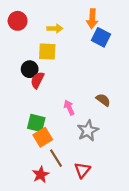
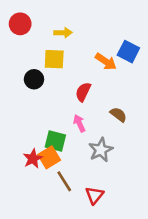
orange arrow: (92, 19) -> (106, 62), moved, turned -60
blue square: (101, 37) -> (128, 52), moved
red semicircle: (37, 80) -> (83, 92), moved
green square: (36, 123) -> (55, 141), moved
red star: (41, 175) -> (33, 159), moved

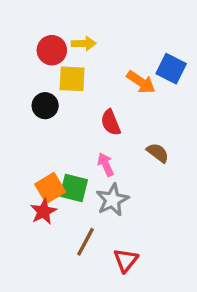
red circle: (20, 24) -> (52, 50), moved
red semicircle: (83, 92) -> (111, 122), turned -48
gray star: (101, 150) -> (112, 200), moved
orange square: (49, 157) -> (50, 188), moved
brown line: (64, 181) -> (85, 242), turned 60

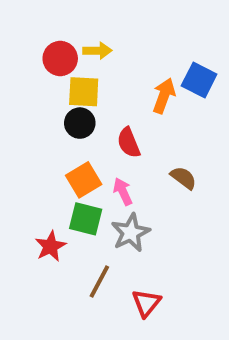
orange arrow: (141, 82) -> (164, 96), turned -104
black circle: (45, 106) -> (80, 123), moved
orange square: (50, 188) -> (84, 180), moved

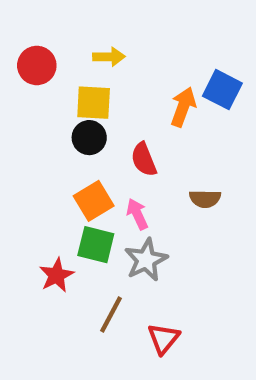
red circle: (60, 58) -> (37, 65), moved
brown semicircle: (183, 178) -> (205, 199), turned 144

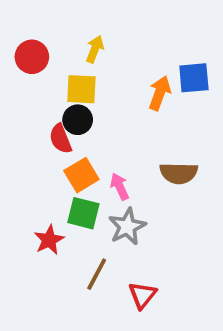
yellow arrow: (109, 57) -> (95, 49), turned -68
blue square: (222, 90) -> (194, 78), turned -32
red semicircle: (144, 159) -> (60, 139), moved
brown semicircle: (205, 199) -> (179, 173), size x1.4

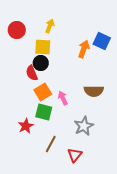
blue square: (194, 78) -> (102, 41), turned 30
gray star: (127, 227) -> (84, 126), moved

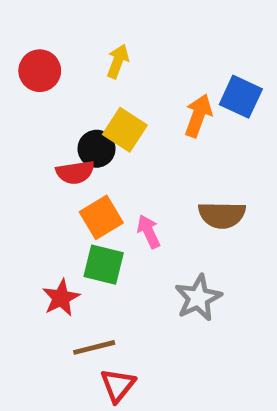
yellow square: (43, 47) -> (125, 130), moved, turned 30
red semicircle: (32, 73) -> (75, 172), turned -77
brown line: (51, 144) -> (94, 347), moved, turned 48
red triangle: (75, 155) -> (118, 385), moved

